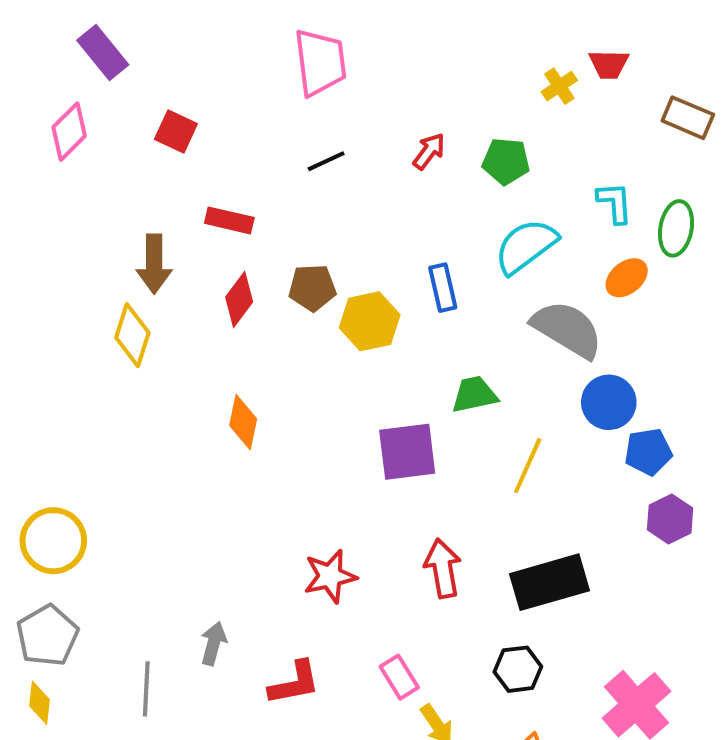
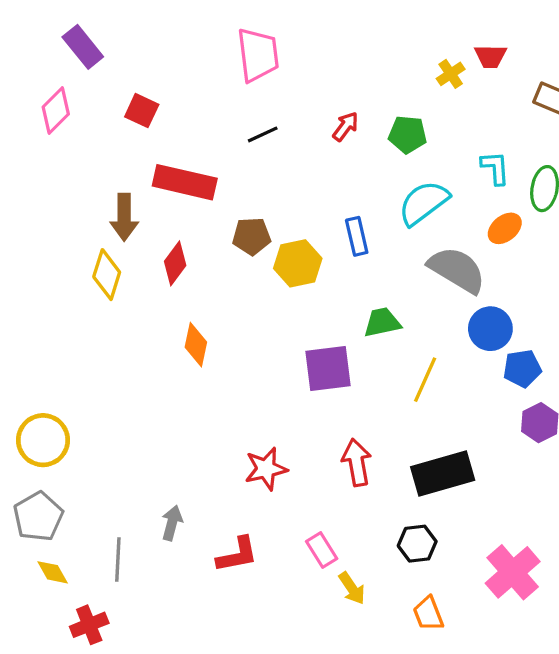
red rectangle: (229, 220) -> (185, 182), size x1.6
red diamond: (239, 300) -> (175, 263), moved
yellow diamond: (39, 703) -> (53, 572), moved, turned -36

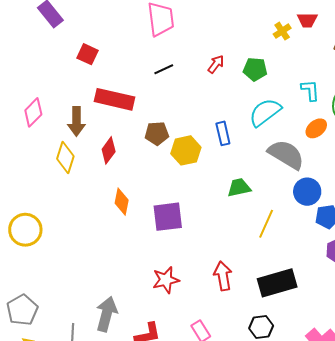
pink diamond: (56, 111) -> (33, 112), moved
purple square: (328, 368) -> (168, 217), moved
yellow circle: (43, 440) -> (25, 230), moved
gray arrow: (172, 523) -> (107, 314), size x1.6

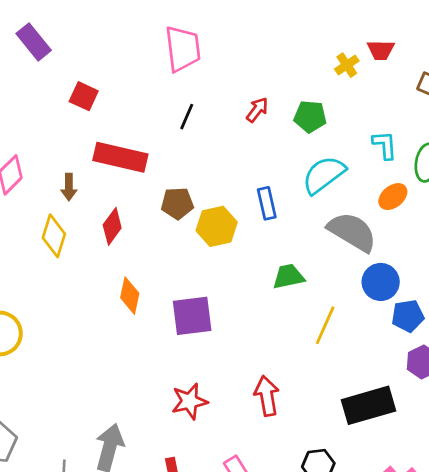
black line: (164, 69) -> (187, 117), turned -42
brown arrow: (76, 121) -> (69, 187), size x0.7
black rectangle: (277, 283) -> (368, 405), moved

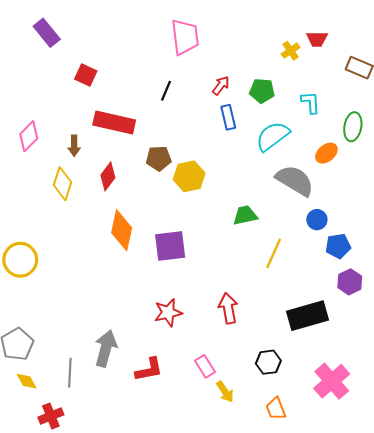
pink trapezoid: (183, 49) -> (185, 37), moved
cyan L-shape: (385, 145) -> (311, 102), moved
blue rectangle: (267, 203) -> (228, 117), moved
blue circle: (381, 282) -> (317, 220), size x0.7
orange diamond: (130, 296) -> (122, 230), size x1.4

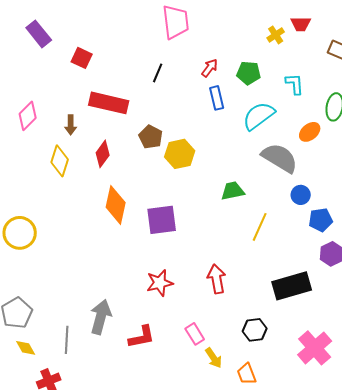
purple rectangle: (47, 33) -> (39, 34), moved
brown pentagon: (159, 158) -> (151, 137), turned 30
orange trapezoid: (276, 409) -> (247, 374), moved

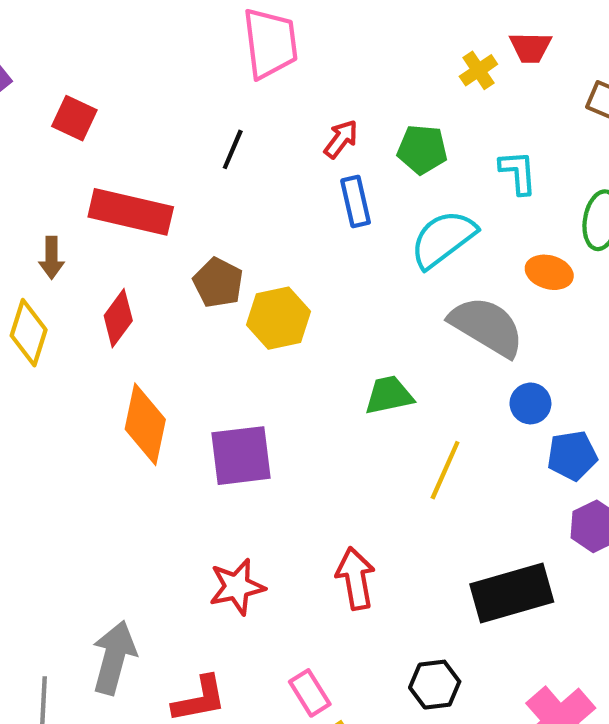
orange ellipse: (310, 132) -> (549, 272), turned 55

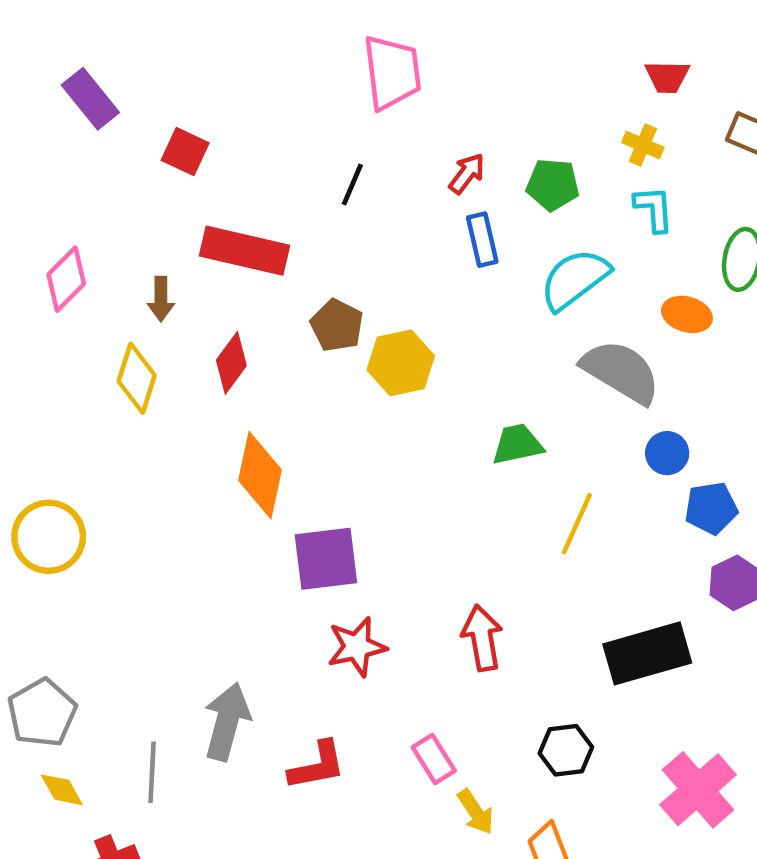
yellow cross: (478, 70) -> (643, 145), moved, turned -33
purple square: (241, 456) -> (326, 559), moved

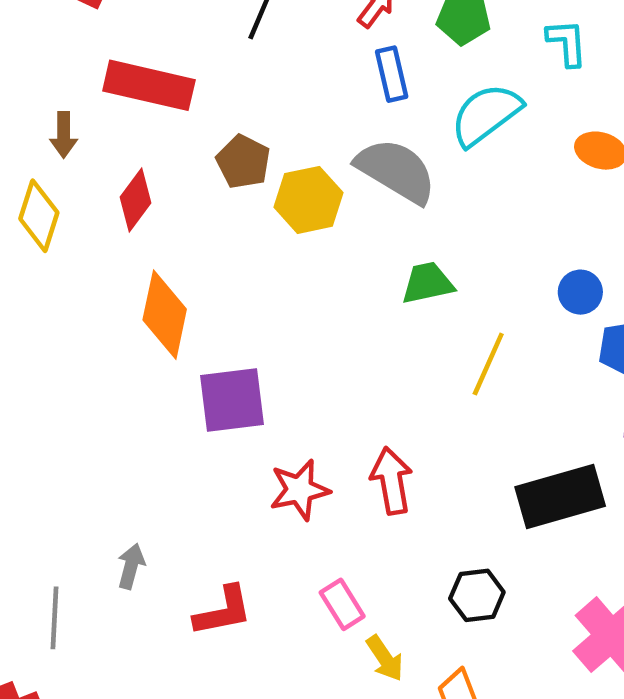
gray semicircle: (621, 372) -> (396, 171), moved
red star: (357, 647) -> (299, 490), moved
gray arrow: (227, 722) -> (131, 566), size x0.6

